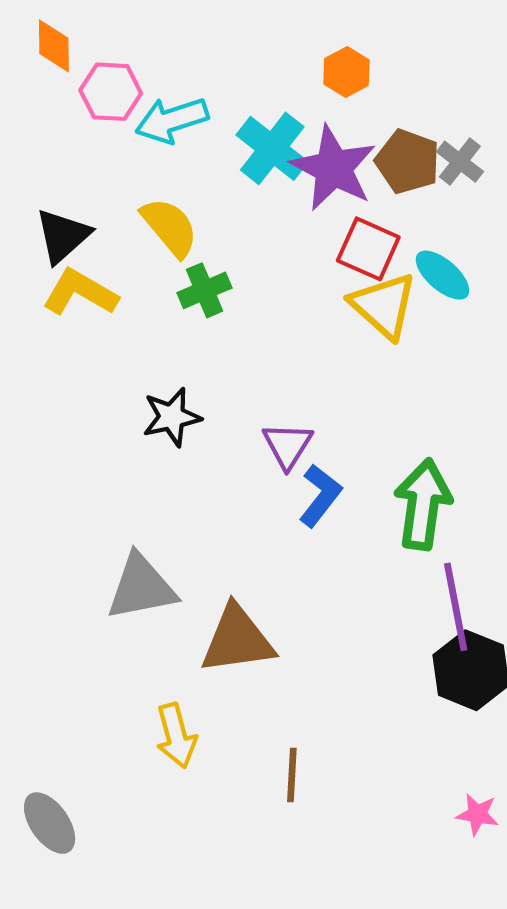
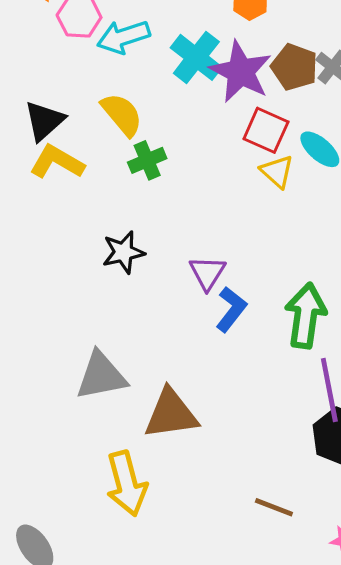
yellow triangle: (384, 306) -> (277, 171), size x0.7
yellow arrow: (176, 736) -> (127, 484), size x1.4
brown line: (292, 775) -> (274, 507), moved, turned -72

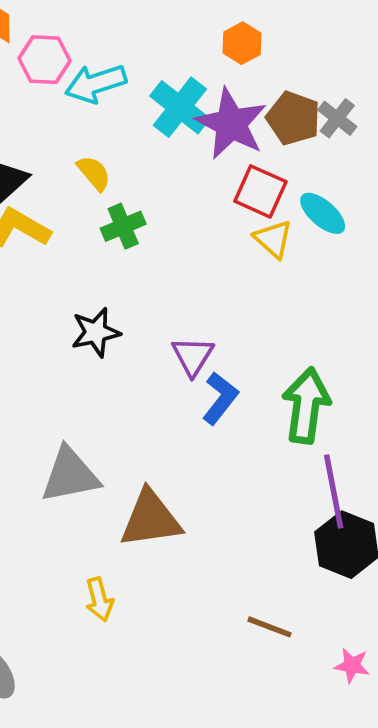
yellow semicircle: (122, 114) -> (94, 173), size x0.7
yellow arrow: (127, 484) -> (99, 600), size x0.6

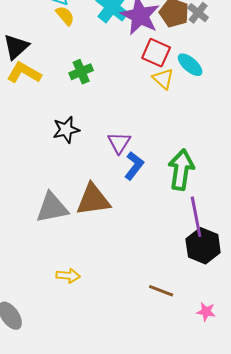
yellow semicircle: (94, 173) -> (65, 16), moved
brown triangle: (151, 519) -> (93, 200), moved
yellow arrow: (99, 600) -> (68, 276), turned -70

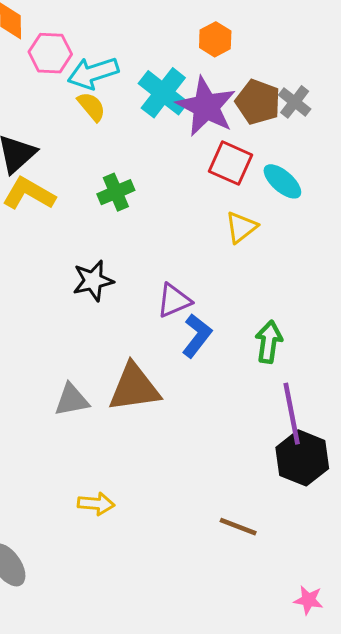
yellow triangle: (163, 79) -> (241, 227), moved, turned 40
purple triangle: (119, 143) -> (174, 301), turned 35
green arrow: (181, 170) -> (269, 342), size x0.7
gray triangle: (52, 208) -> (72, 400), size x0.7
pink star: (206, 312) -> (308, 600), moved

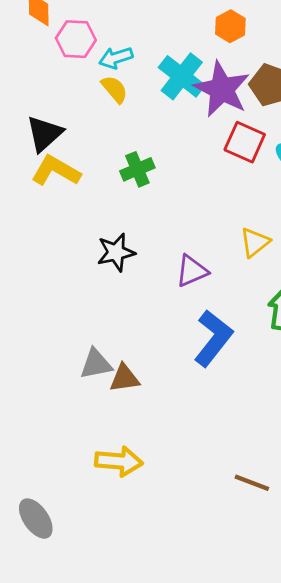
cyan arrow: (93, 73) -> (116, 58), size x0.7
yellow triangle: (241, 227) -> (255, 242), moved
blue L-shape: (197, 336) -> (213, 338), moved, size x1.4
brown triangle: (134, 388) -> (125, 378), moved, size x0.6
yellow arrow: (96, 504) -> (119, 461), size x1.4

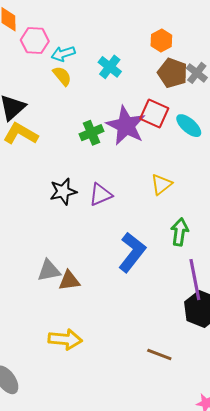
orange hexagon: (230, 26) -> (161, 41), moved
cyan cross: (182, 76) -> (110, 67), size x0.7
purple star: (222, 89) -> (126, 126), moved
green cross: (137, 169) -> (91, 133), moved
purple triangle: (192, 271) -> (101, 194), moved

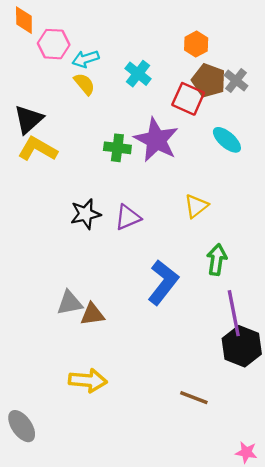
red square: (154, 113) -> (188, 99), moved
green cross: (91, 133) -> (117, 148), turned 30

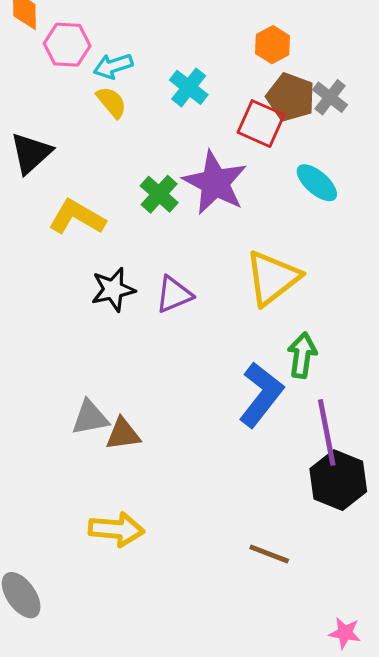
green cross: (117, 148) -> (159, 194), turned 35
yellow L-shape: (38, 149) -> (77, 217), moved
yellow triangle: (196, 206) -> (272, 278), size x1.6
blue L-shape: (163, 282) -> (261, 395), moved

